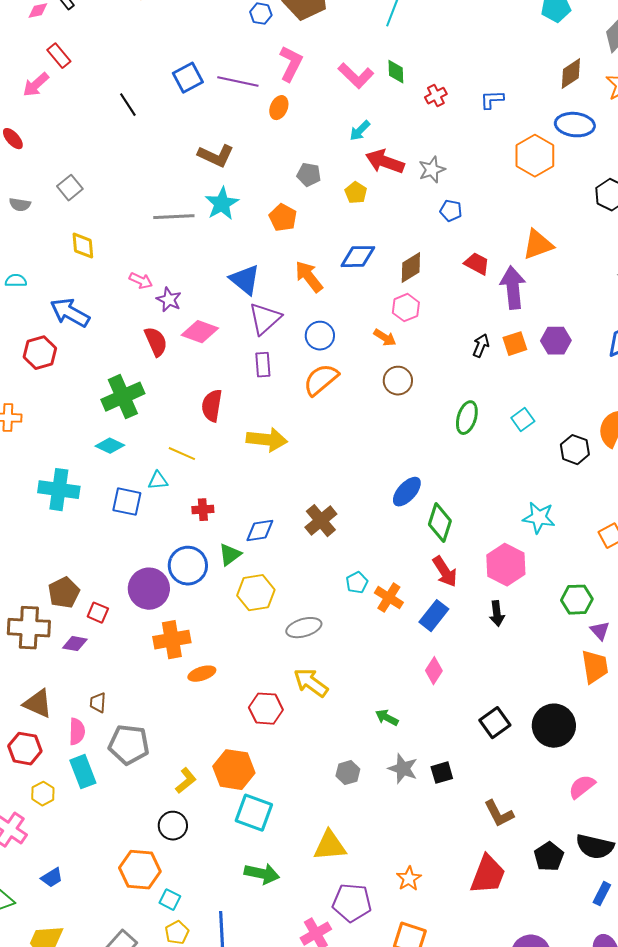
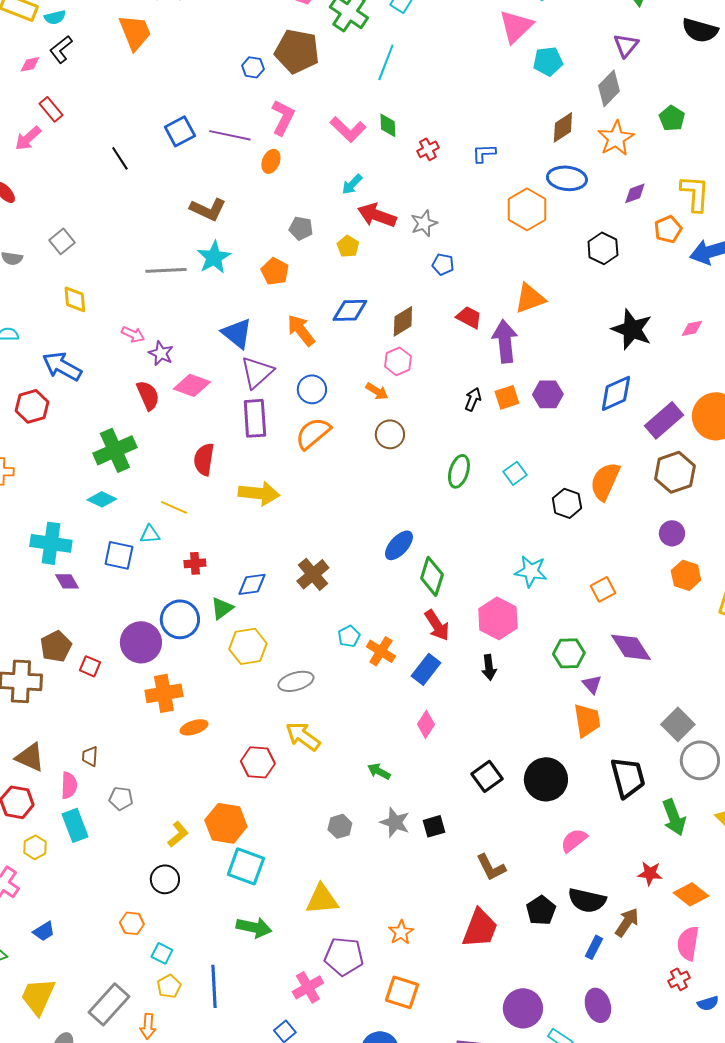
purple rectangle: (263, 365) -> (255, 418), size x1.5
purple diamond: (75, 644) -> (67, 581), moved, turned 50
gray pentagon: (129, 745) -> (121, 798), size x0.6
orange hexagon: (140, 870) -> (132, 923), size x0.6

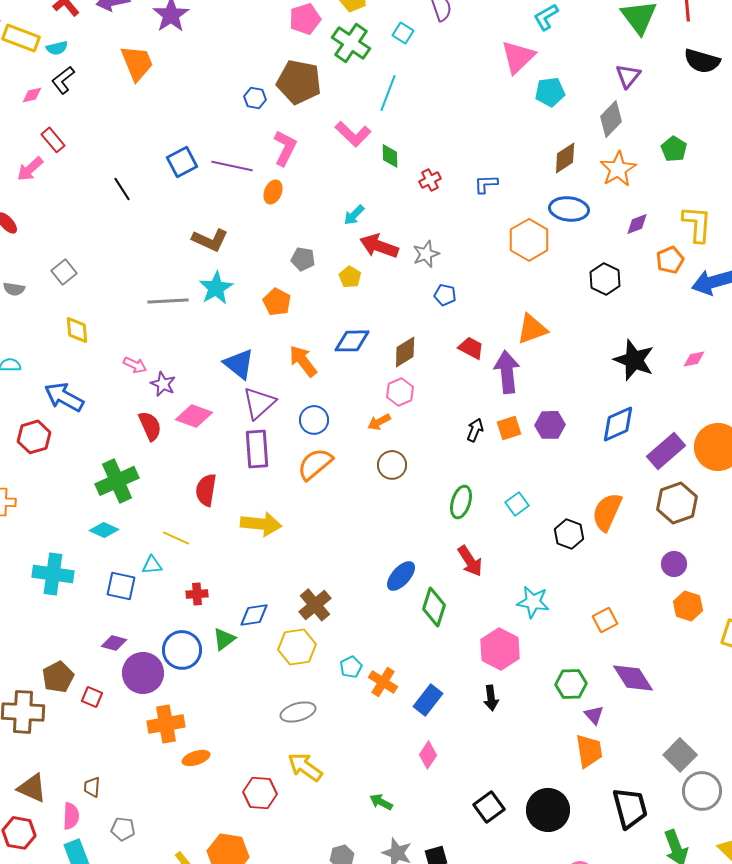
pink L-shape: (348, 129) -> (353, 134), moved
orange arrow: (377, 391) -> (379, 422), turned 120
purple diamond: (67, 581) -> (114, 643), moved, turned -45
red arrow: (437, 625) -> (470, 561), moved
yellow hexagon: (248, 646) -> (297, 647), moved

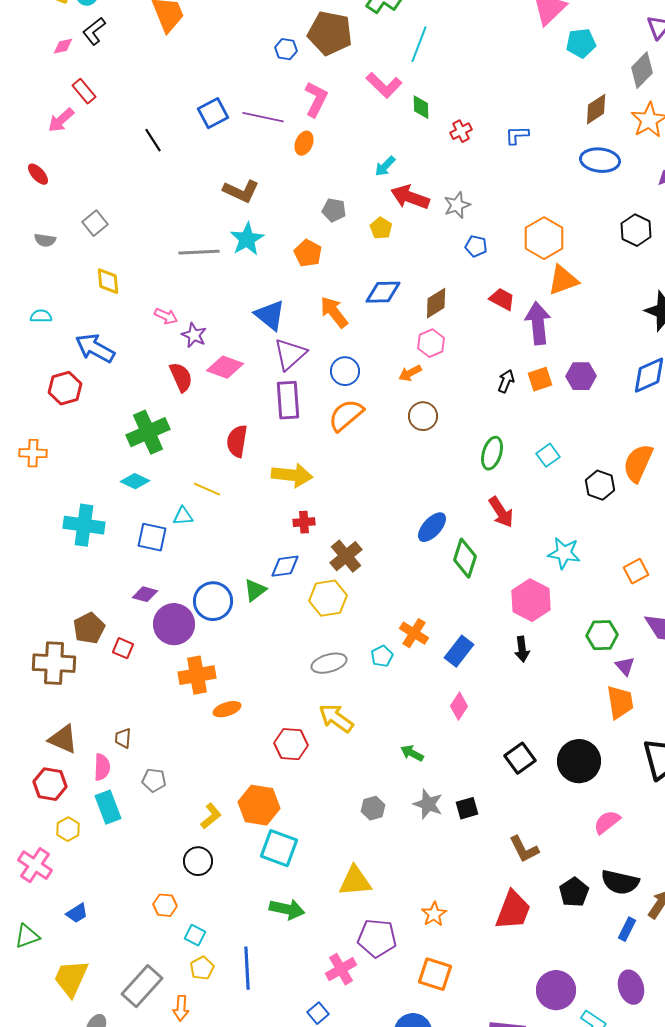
orange hexagon: (529, 240) -> (544, 238), moved
red cross: (197, 594) -> (304, 522), moved
cyan pentagon: (351, 667) -> (382, 656), moved

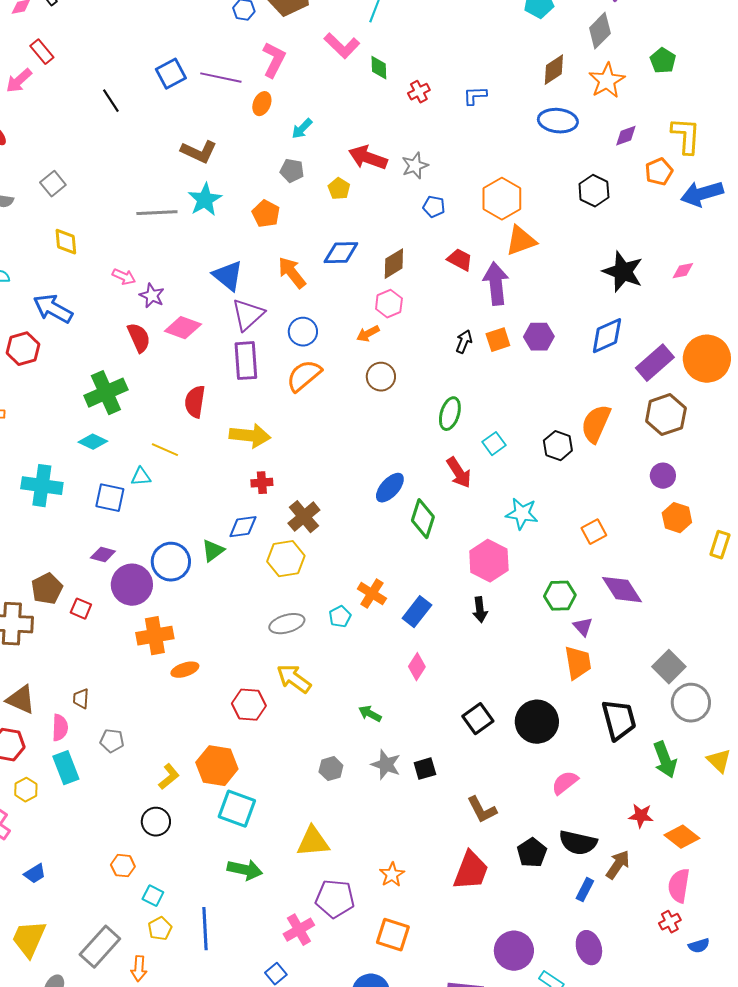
cyan arrow: (385, 166) -> (302, 129), moved
cyan square: (548, 455) -> (494, 444), moved

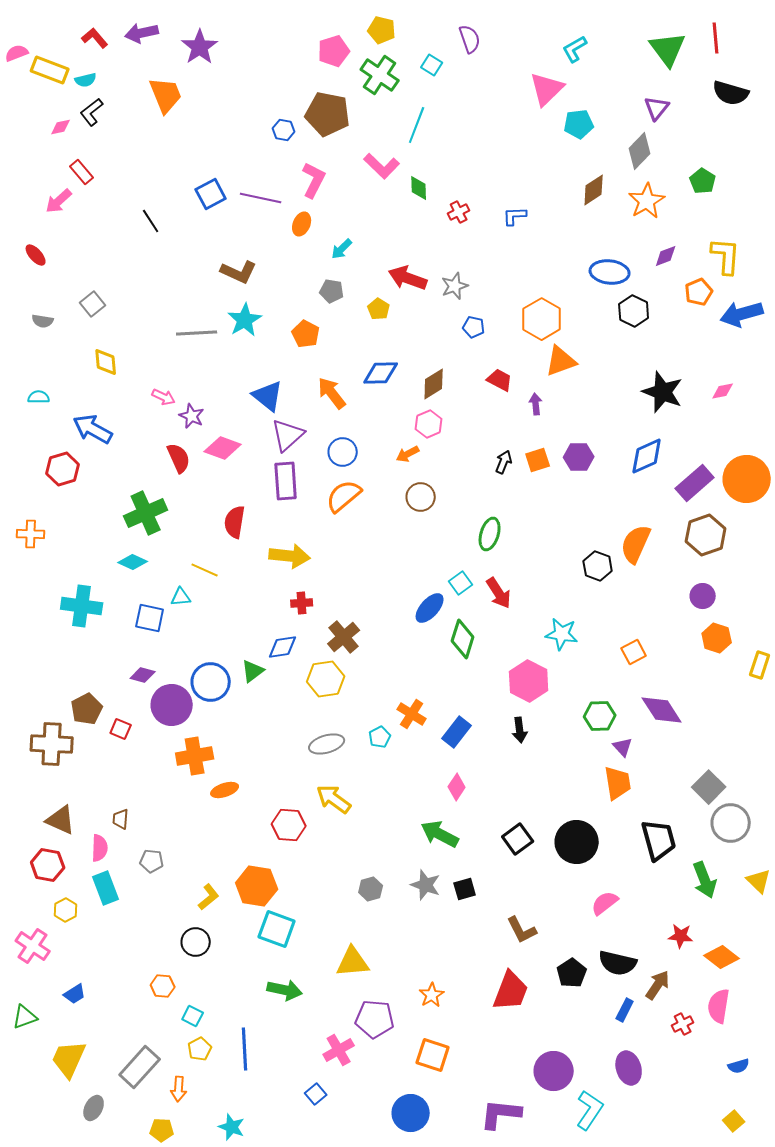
blue ellipse: (558, 121) -> (610, 272), moved
purple arrow: (496, 284) -> (536, 404), size x0.5
cyan square: (494, 444) -> (461, 583), moved
green arrow: (370, 714) -> (440, 834), moved, size x1.6
red cross: (670, 922) -> (683, 1024), moved

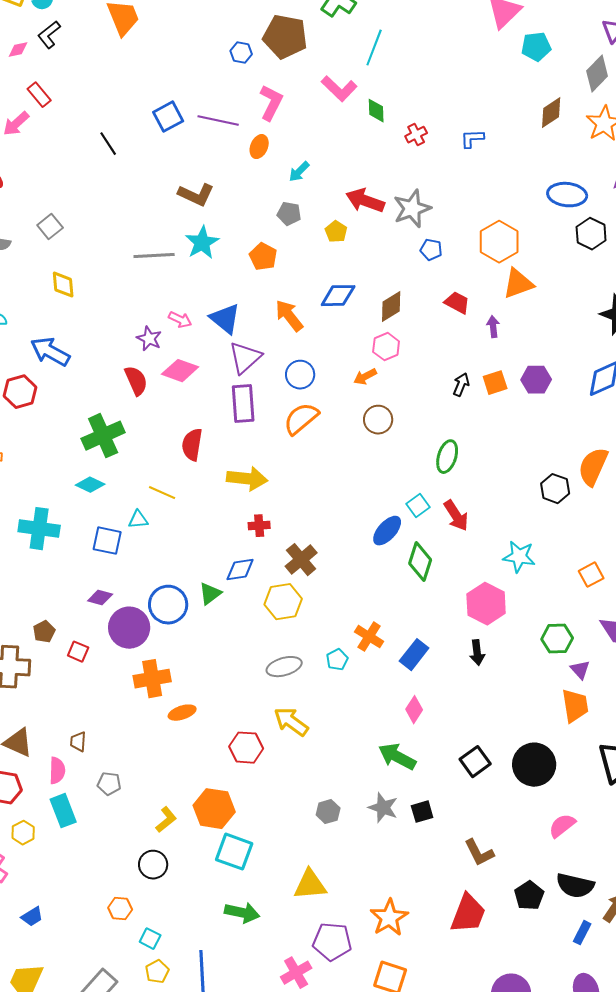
gray star: (455, 286) -> (412, 209), size x1.4
pink arrow: (164, 397) -> (180, 320), moved
brown pentagon: (87, 709) -> (44, 632), size x0.7
orange star: (432, 995) -> (389, 918), size x1.5

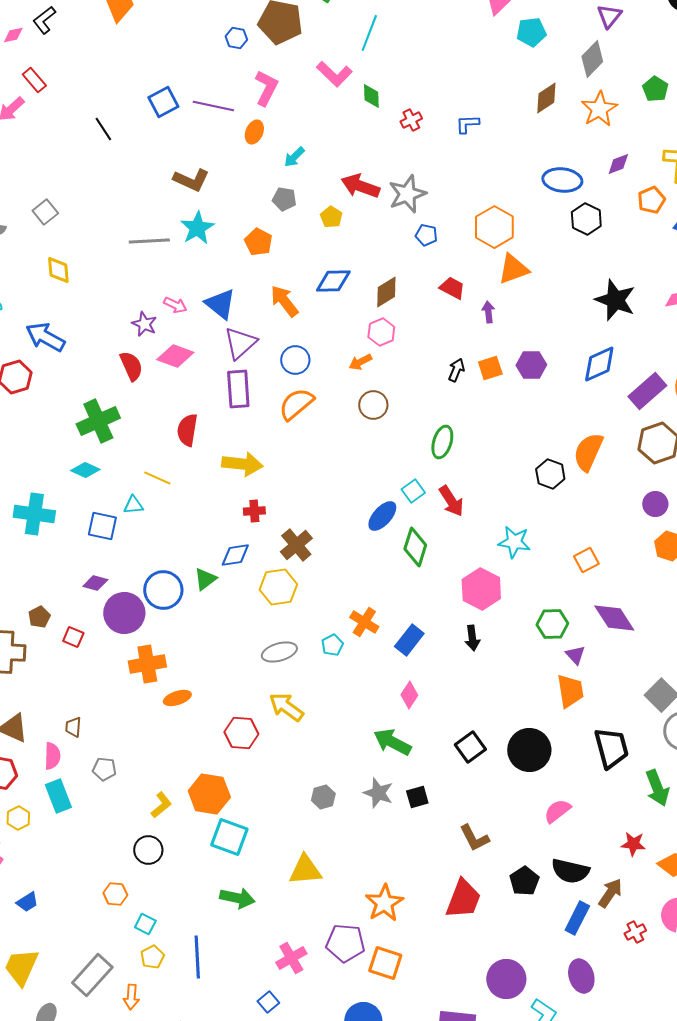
blue rectangle: (582, 933) -> (577, 918), size x1.4
purple pentagon: (332, 942) -> (345, 943), moved

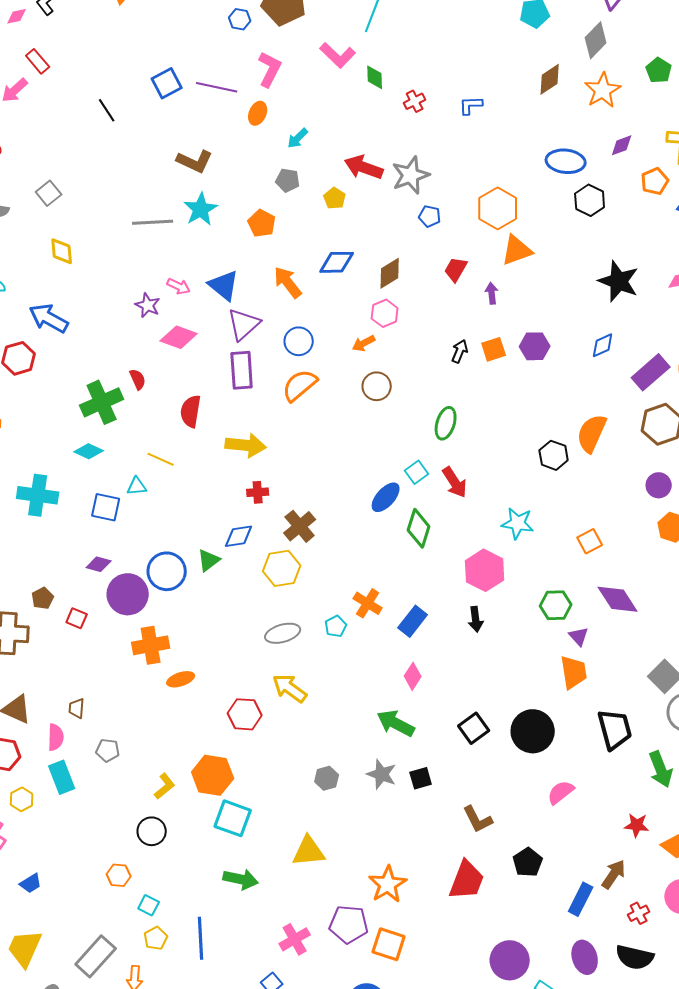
red trapezoid: (452, 288) -> (456, 269), turned -88
blue diamond: (599, 364) -> (603, 345), size x0.7
red semicircle: (131, 366) -> (138, 379), moved, size x0.7
black semicircle: (570, 871) -> (635, 957), moved

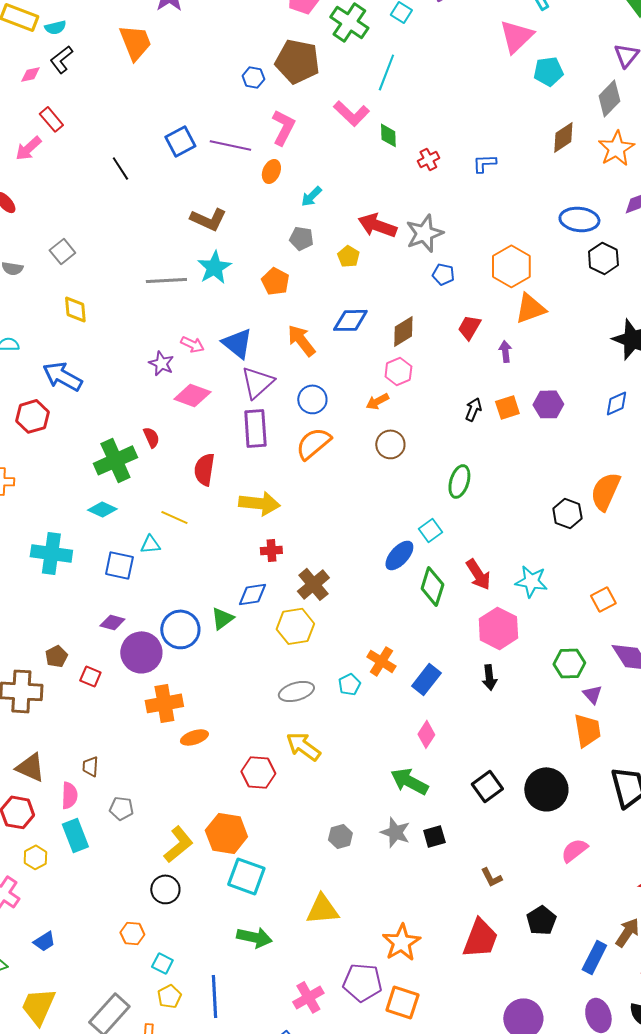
red arrow: (455, 482) -> (478, 574), moved
yellow L-shape: (165, 786) -> (178, 844), size x1.4
brown L-shape: (478, 819) -> (491, 877), size x0.7

